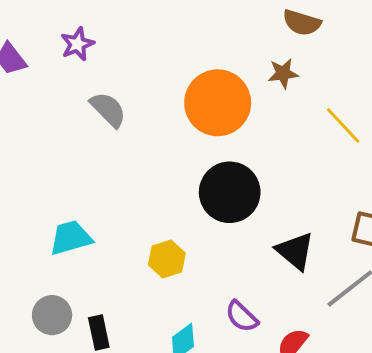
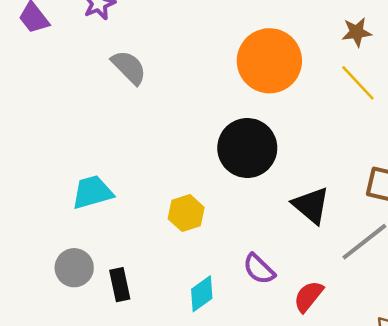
brown star: (283, 73) -> (357, 32), moved
orange circle: (218, 103) -> (269, 61), moved

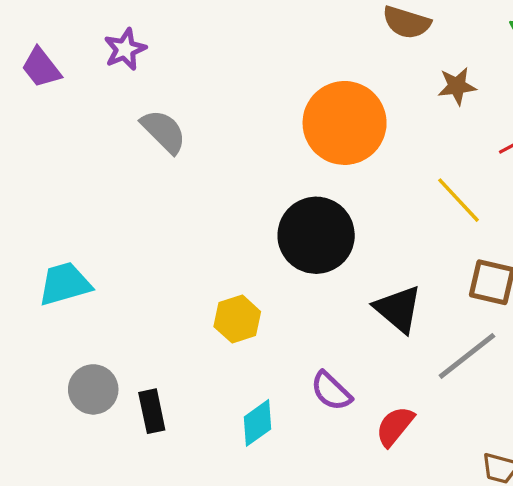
yellow line: (358, 83) -> (459, 200), moved
cyan trapezoid: (92, 192) -> (65, 284), moved

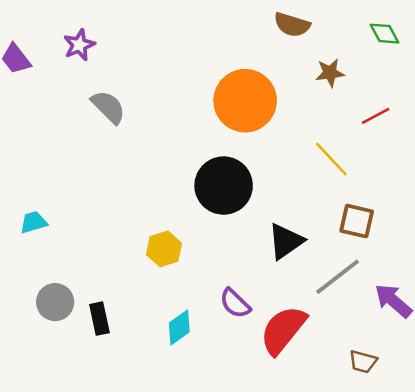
cyan trapezoid: (65, 284) -> (34, 222), size x0.7
black triangle: (398, 309) -> (286, 241), turned 45
red semicircle: (395, 426) -> (283, 330), size x1.6

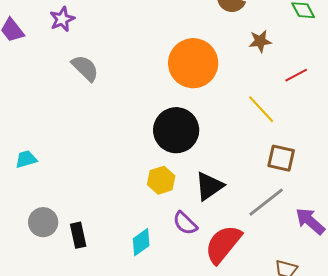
black triangle: (286, 241) -> (209, 186), moved
yellow hexagon: (164, 249) -> (161, 180), moved

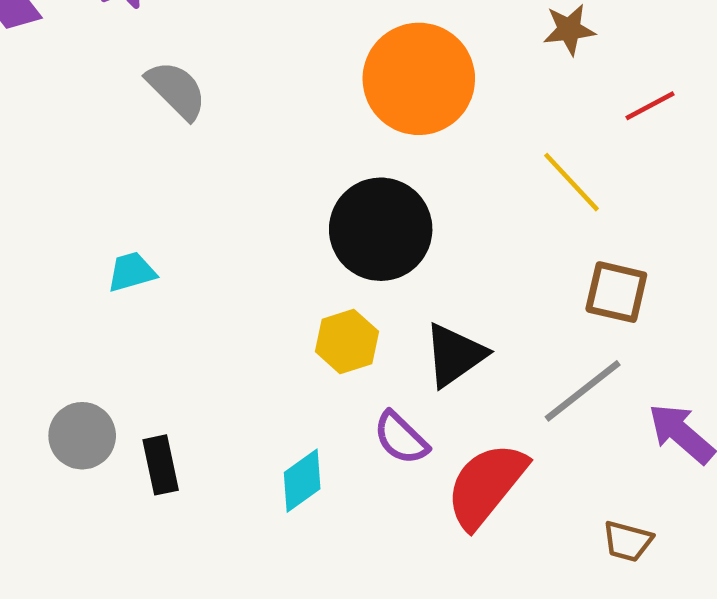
cyan trapezoid: (26, 159) -> (132, 272), moved

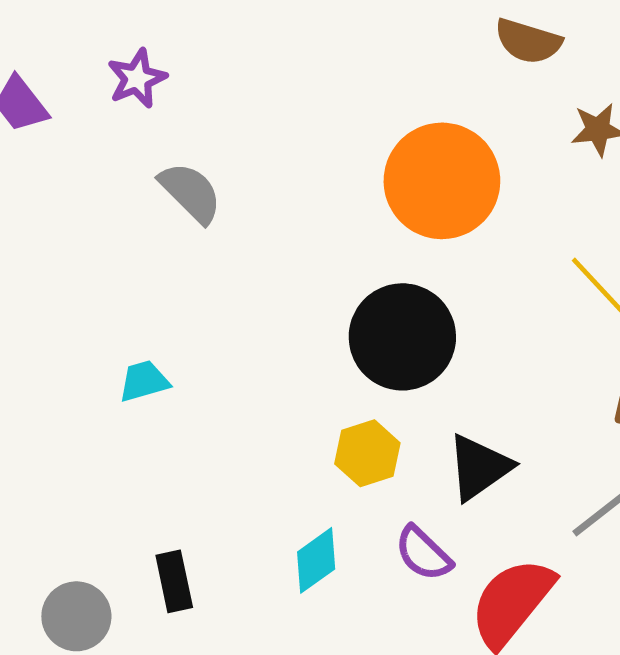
gray circle: (82, 436) -> (76, 616), moved
cyan diamond: (302, 481) -> (316, 560), moved

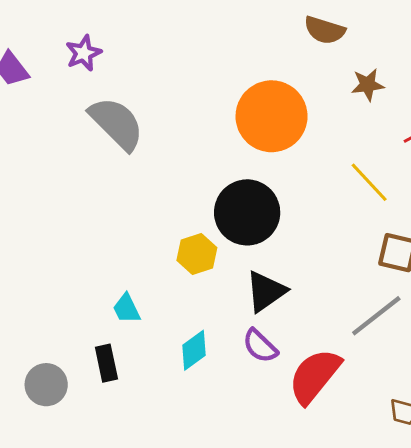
gray semicircle: (190, 193) -> (116, 123), size x1.4
cyan trapezoid: (144, 381) -> (127, 309), moved, turned -100
yellow hexagon: (367, 453) -> (197, 254), moved
black triangle: (479, 467) -> (266, 291), moved

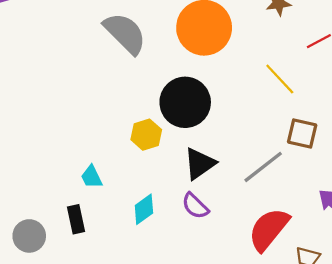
gray semicircle: (116, 123) -> (125, 33), moved
gray line: (376, 316) -> (263, 167), moved
red semicircle: (315, 376) -> (269, 229), moved

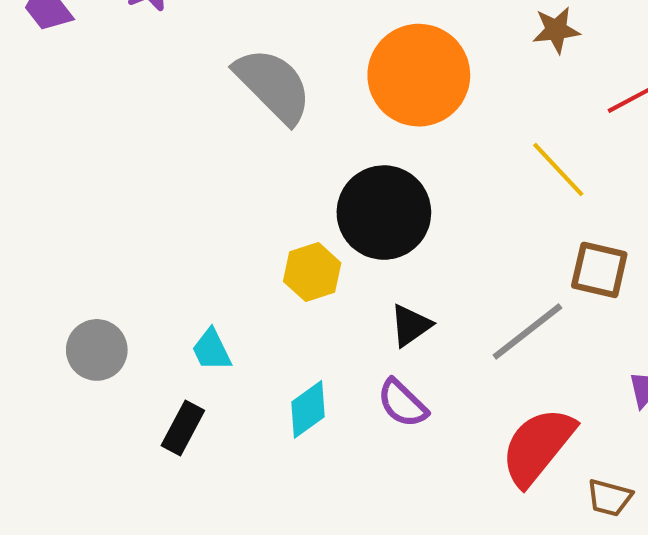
black triangle: (200, 164) -> (411, 325), size x0.7
black rectangle: (76, 219) -> (183, 428), turned 40
gray circle: (29, 236) -> (97, 350), moved

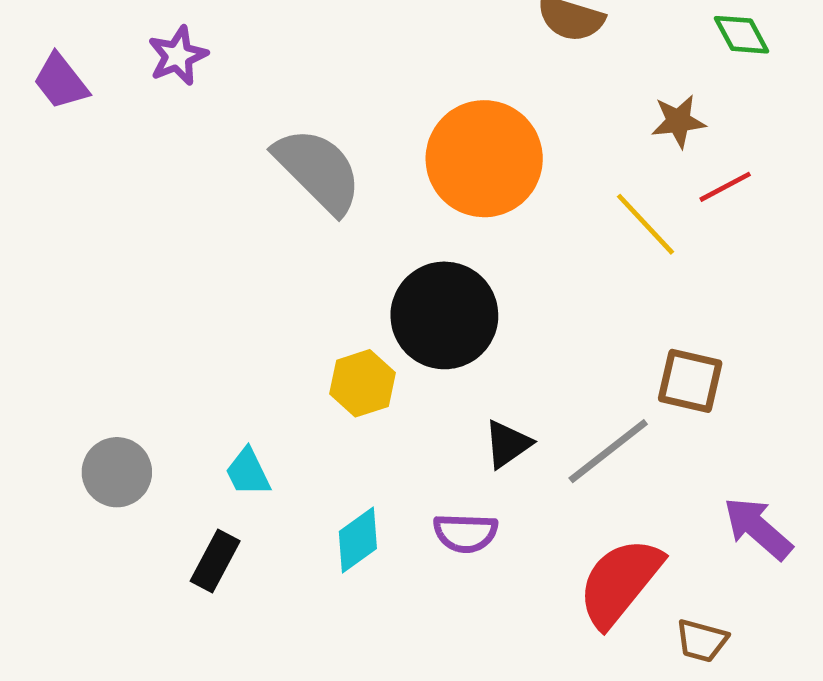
brown star: (556, 30) -> (678, 121), moved
yellow line: (558, 169) -> (646, 224), moved
black triangle: (411, 325) -> (508, 444), moved
purple semicircle: (402, 403) -> (465, 533), turned -42

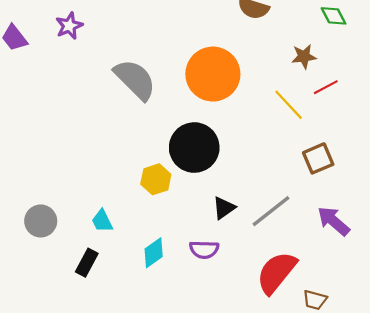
brown square: (690, 381) -> (318, 158), moved, turned -36
purple arrow: (758, 528) -> (334, 221), moved

